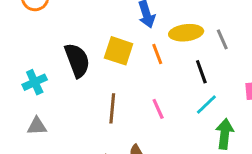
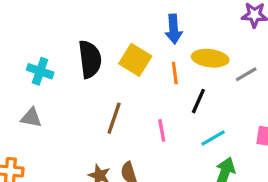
gray line: (222, 39) -> (246, 74), turned 70
black line: (201, 72) -> (198, 101), moved, turned 30
cyan cross: (35, 82) -> (40, 71), turned 30

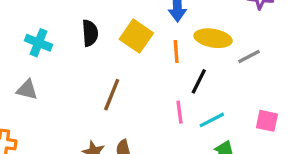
black semicircle: (90, 59) -> (90, 33), size x0.7
pink line: (162, 130) -> (179, 112), moved

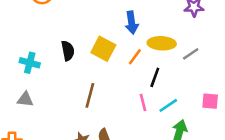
orange line: (176, 52) -> (135, 57), turned 48

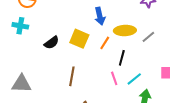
black semicircle: (68, 51) -> (52, 43), turned 70
cyan cross: (30, 63) -> (20, 26), moved
gray triangle: (25, 99) -> (21, 84), size x1.5

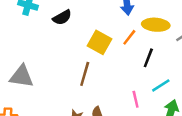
yellow square: (79, 39) -> (99, 42), moved
black semicircle: (52, 43) -> (62, 17), moved
pink line: (114, 78) -> (136, 99), moved

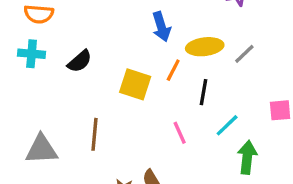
brown line: (85, 74) -> (94, 134), moved
pink line: (136, 99) -> (180, 133), moved

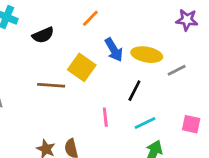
blue arrow: (161, 27) -> (114, 50), moved, turned -30
orange line: (173, 70) -> (90, 18), moved
brown line: (94, 134) -> (51, 85), moved, turned 72

